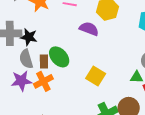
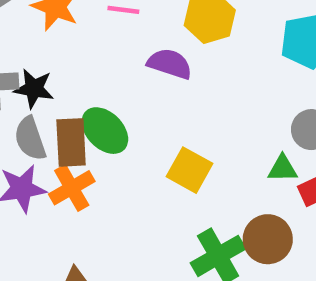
brown rectangle: (44, 61) -> (71, 142), size x1.5

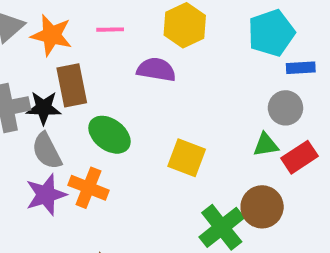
brown rectangle: (71, 142) -> (72, 85), moved
orange cross: (72, 188) -> (88, 188), turned -30

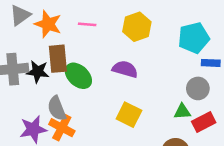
purple semicircle: (156, 70) -> (125, 69), moved
green ellipse: (109, 135) -> (78, 76), moved
gray semicircle: (47, 151) -> (57, 108), moved

